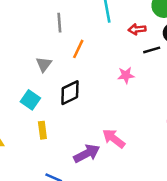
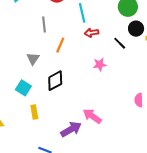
red arrow: (137, 29) -> (91, 33), moved
black line: (152, 50) -> (120, 43), turned 64

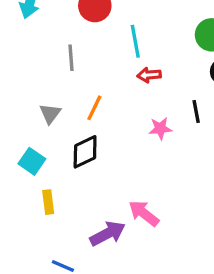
black line: (120, 43) -> (196, 111), moved, turned 32
orange line: (60, 45) -> (94, 108), moved

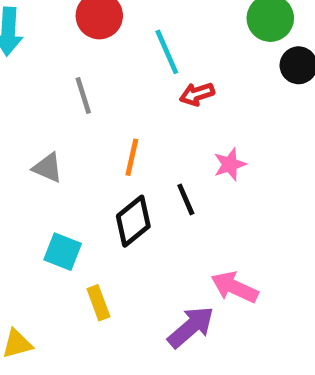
black line: (196, 111) -> (186, 199), moved
gray triangle: (50, 114) -> (48, 168), moved, turned -30

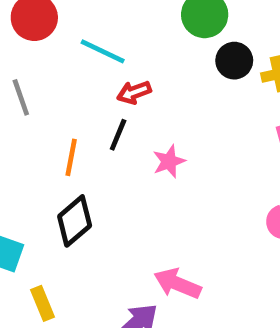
cyan line: (167, 52) -> (103, 51), turned -39
black line: (186, 199) -> (118, 135), moved, turned 48

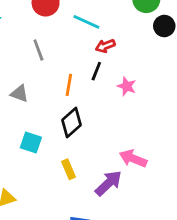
pink star: (169, 161) -> (127, 86), turned -30
yellow rectangle: (42, 303) -> (68, 169), moved

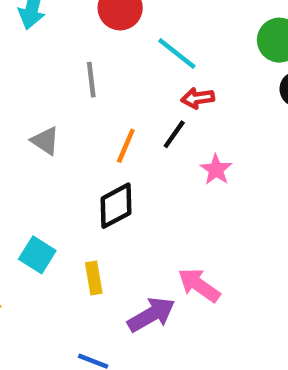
cyan square: (31, 142) -> (37, 255), moved

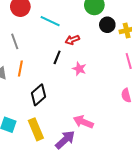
red arrow: (198, 98) -> (72, 40), moved
orange line: (126, 146) -> (20, 68), moved
yellow rectangle: (94, 278) -> (36, 129), size x1.5

